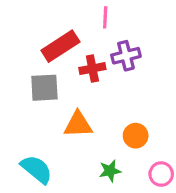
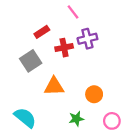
pink line: (105, 17) -> (73, 12), turned -40
red rectangle: (60, 46) -> (42, 32), size x0.6
gray square: (44, 88) -> (31, 61), turned -30

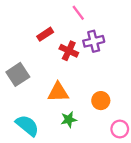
red cross: (64, 48) -> (69, 51), turned 36
gray square: (31, 61) -> (18, 74), moved
green star: (76, 119) -> (69, 120), moved

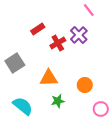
pink line: (78, 13) -> (89, 10), moved
purple cross: (94, 41) -> (79, 35), turned -30
red cross: (69, 51) -> (58, 43), turned 35

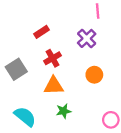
pink line: (89, 10) -> (98, 11), turned 32
red cross: (58, 43) -> (53, 58), moved
orange circle: (85, 85) -> (94, 75), moved

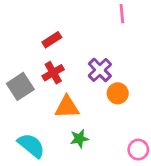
purple cross: (87, 38) -> (100, 70), moved
red cross: (53, 58) -> (53, 73), moved

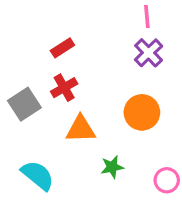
purple cross: (100, 70) -> (149, 53), moved
orange circle: (118, 93) -> (142, 112), size x1.4
green star: (79, 139) -> (112, 167), moved

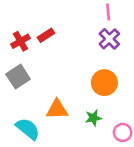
red cross: (64, 88) -> (21, 41), moved
orange triangle: (81, 129) -> (57, 109), moved
green star: (112, 167) -> (93, 118), moved

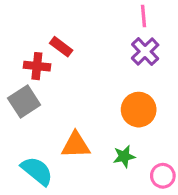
red rectangle: (46, 35) -> (61, 47), turned 70
red cross: (21, 41) -> (37, 66), moved, turned 36

